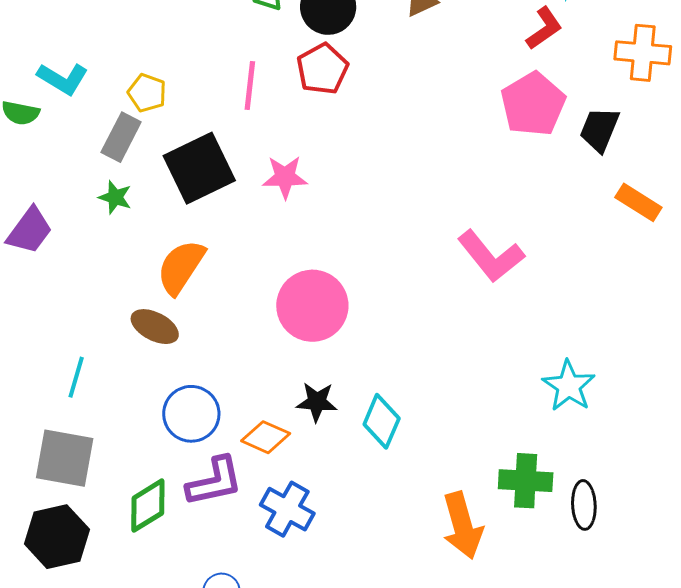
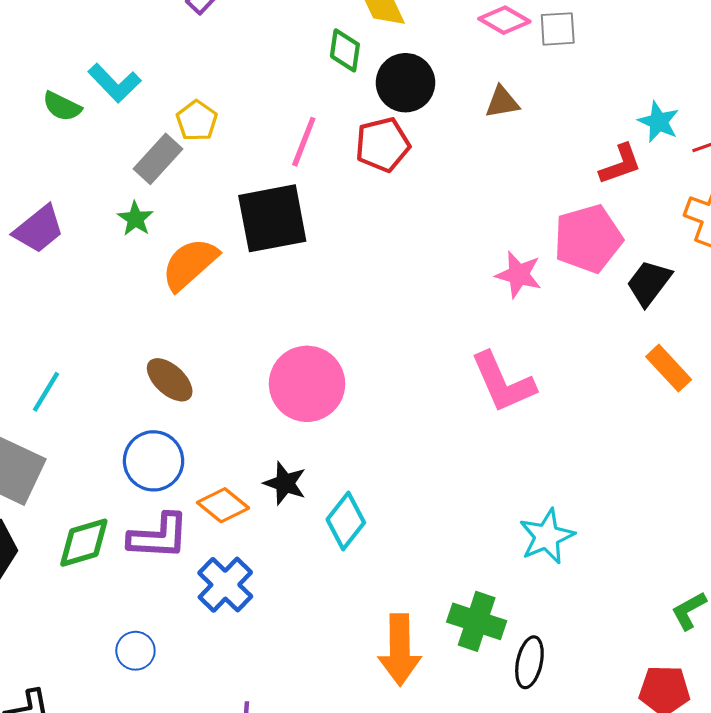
black square: (199, 168) -> (272, 218), moved
pink star: (285, 177) -> (519, 275), moved
orange semicircle: (181, 267) -> (190, 264), moved
brown ellipse: (155, 327) -> (170, 380), moved

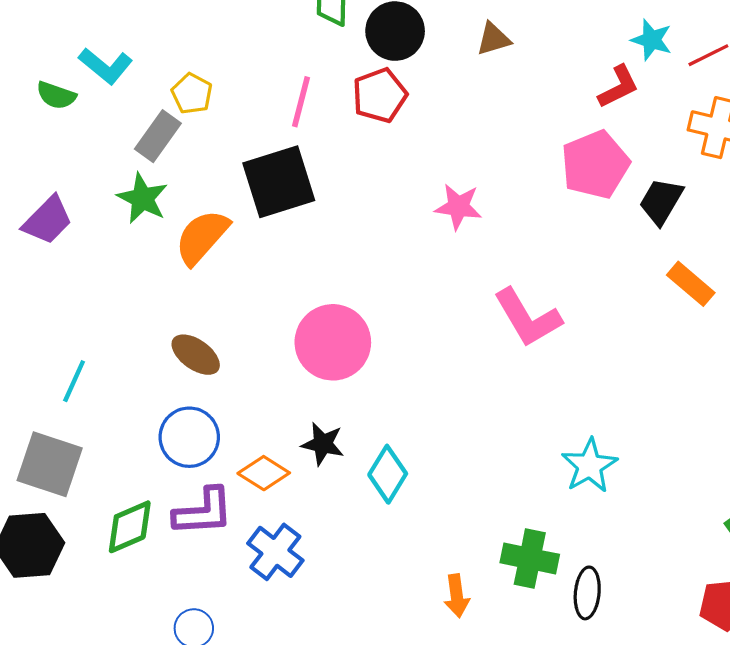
green star: (135, 219) -> (143, 198), size x1.4
pink star: (519, 275) -> (458, 207), moved
orange arrow: (400, 650) -> (457, 596), size x0.6

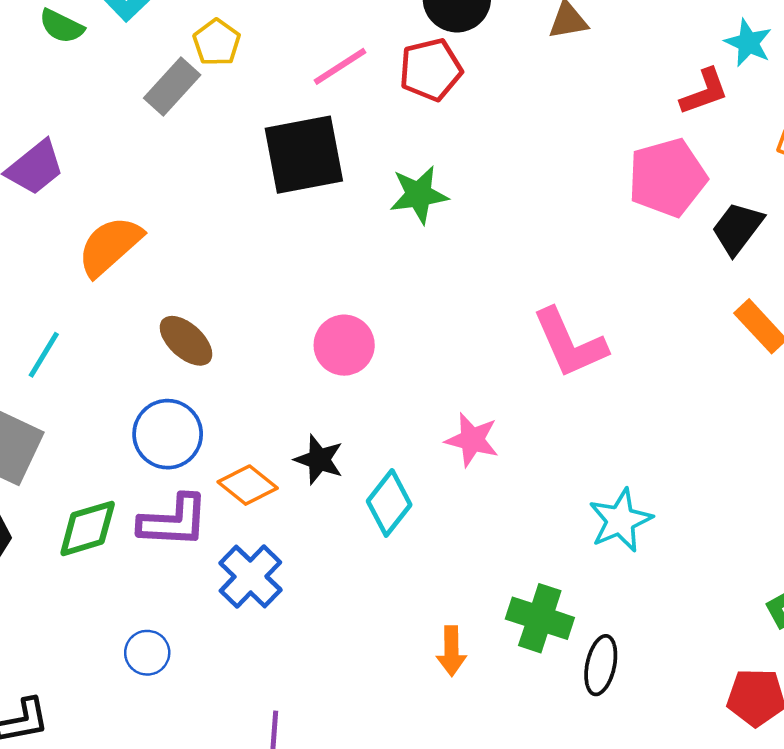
pink line: (301, 102) -> (340, 66), turned 36
green star: (143, 198) -> (419, 195), moved, turned 30
pink star: (458, 207) -> (472, 440), moved
orange semicircle: (202, 237) -> (110, 246), moved
pink circle: (333, 342) -> (344, 345), size x0.7

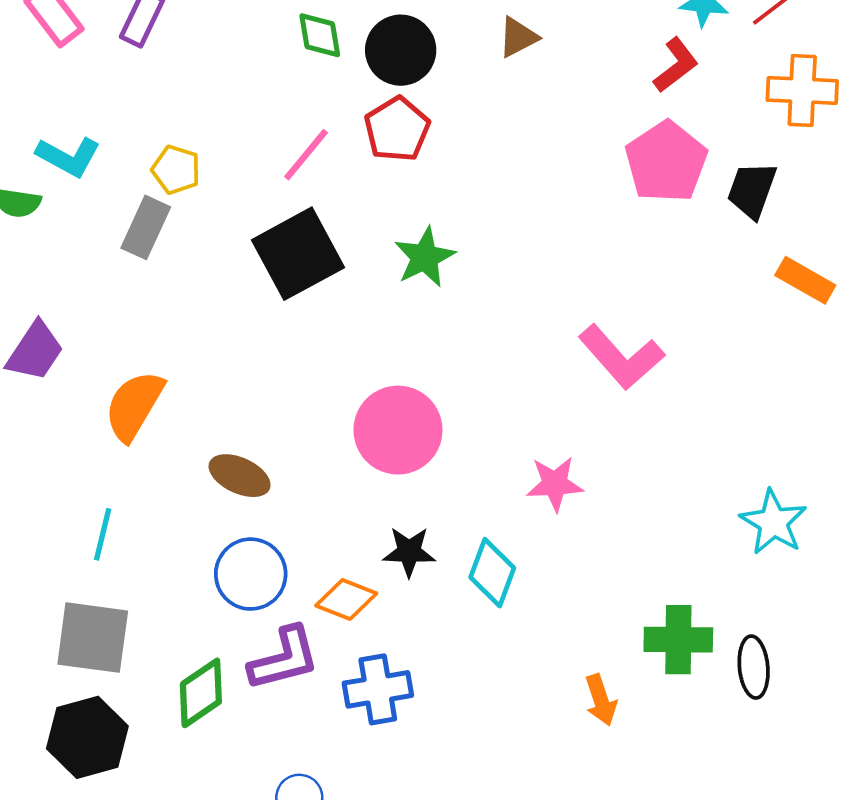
pink circle: (344, 345) -> (398, 430), size x1.4
cyan star: (620, 520) -> (773, 522), moved
blue cross: (250, 577) -> (378, 689), turned -36

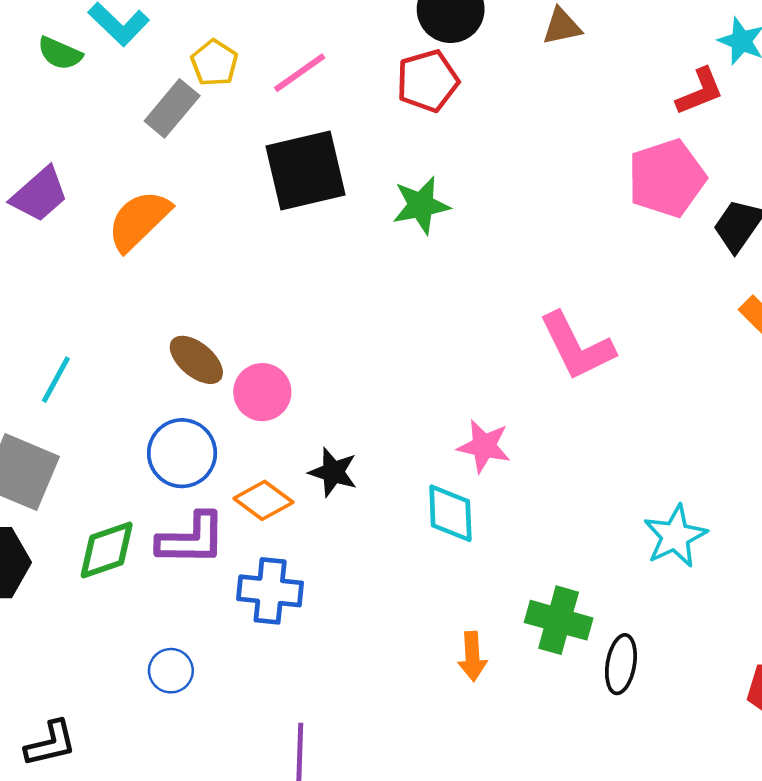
pink line: (306, 155) -> (300, 73), moved
orange semicircle: (134, 406) -> (139, 220), moved
pink circle: (398, 430) -> (262, 392), moved, size x0.7
cyan diamond: (492, 573) -> (450, 513), moved, turned -38

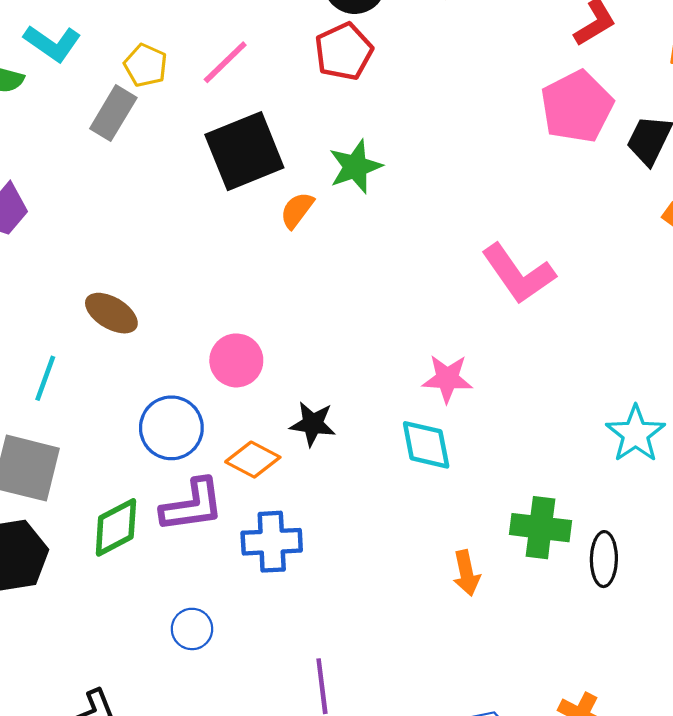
orange semicircle: (139, 220) -> (297, 210), moved, size x0.6
brown ellipse: (196, 360) -> (111, 313), moved

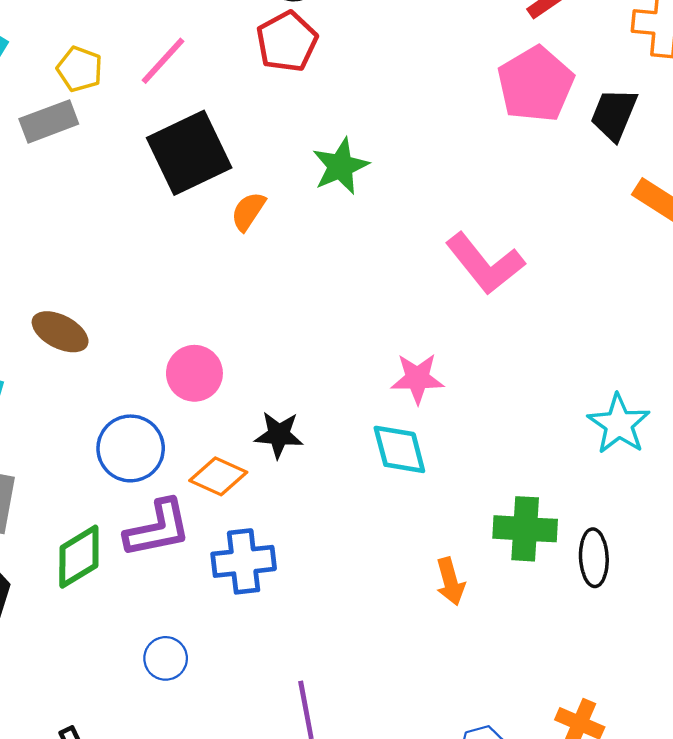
gray rectangle: (113, 113) -> (49, 121), turned 42
green star: (355, 167) -> (340, 166), moved

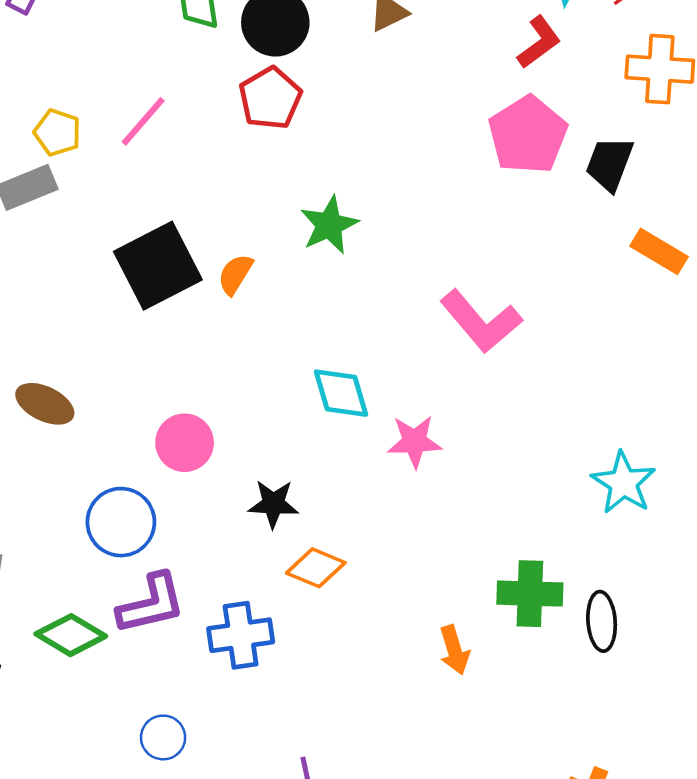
black square: (189, 153) -> (158, 266), moved
cyan diamond: (399, 449) -> (341, 393), moved
orange diamond: (218, 476) -> (316, 568), moved
green diamond: (79, 557) -> (71, 635), turned 64

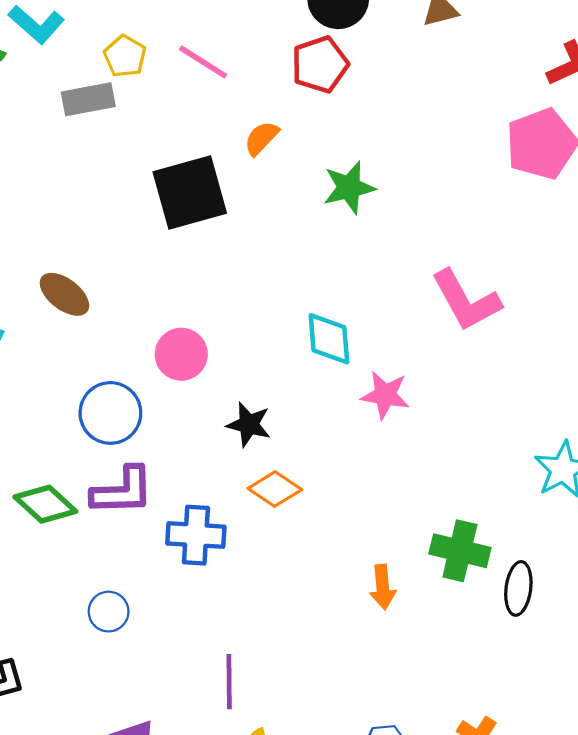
pink line: (143, 121) -> (203, 62), turned 70
orange semicircle: (235, 274) -> (261, 138), moved

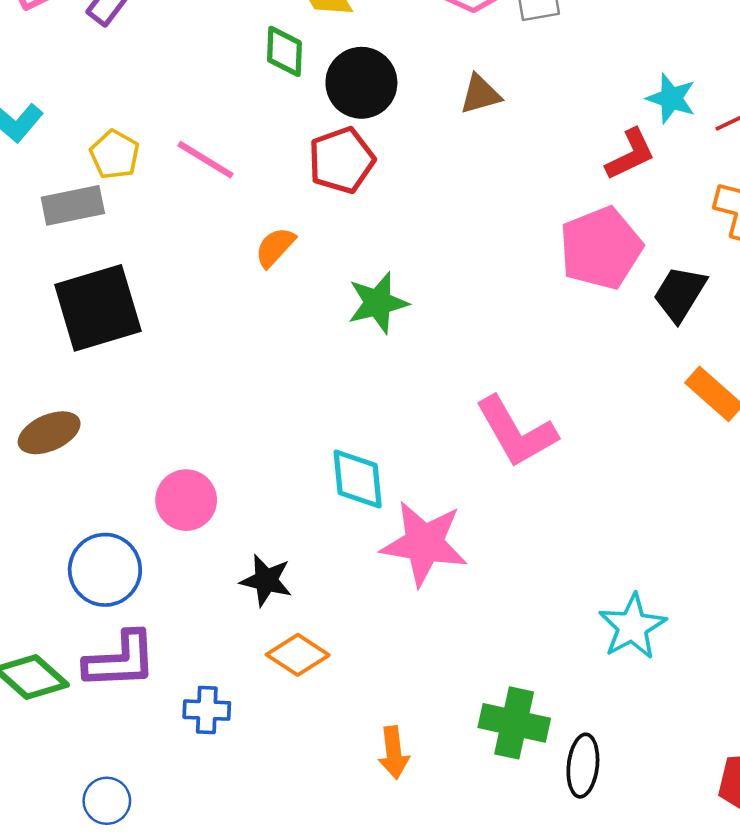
black square: (190, 192) -> (98, 308), moved
brown ellipse: (64, 294) -> (49, 433), turned -60
pink star: (385, 395) -> (424, 543), size x1.5
blue cross: (196, 535) -> (207, 710), size x0.7
orange arrow: (383, 587) -> (394, 752), moved

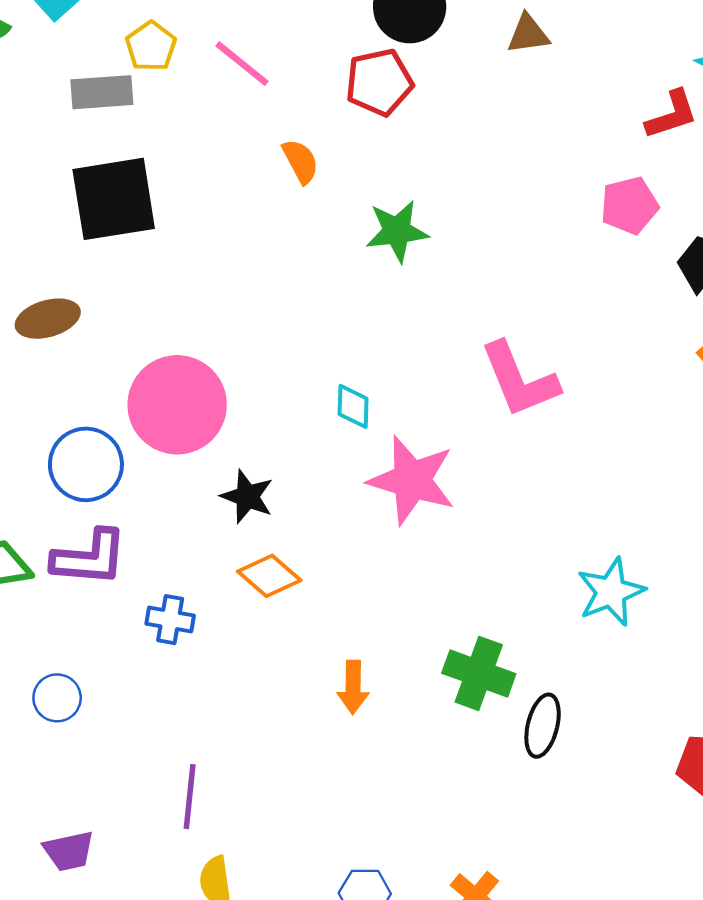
orange semicircle: (275, 247) -> (300, 161), turned 102
pink pentagon: (601, 248) -> (629, 205), size x0.7
cyan diamond: (358, 479) -> (353, 406), size x0.7
pink circle: (186, 500) -> (177, 405), size x1.6

